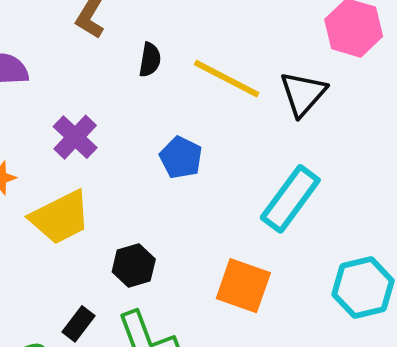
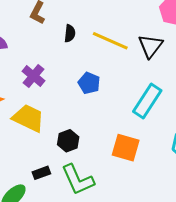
yellow trapezoid: (60, 217) -> (28, 118), turned -124
black rectangle: (79, 324) -> (41, 173), turned 36

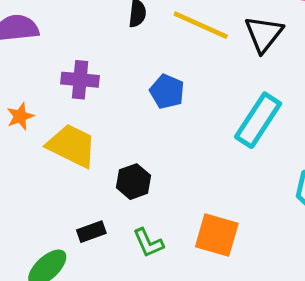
purple cross: (34, 76) -> (80, 80), turned -35
orange square: (126, 148) -> (217, 235), moved
green L-shape: (78, 180) -> (148, 243), size x0.6

